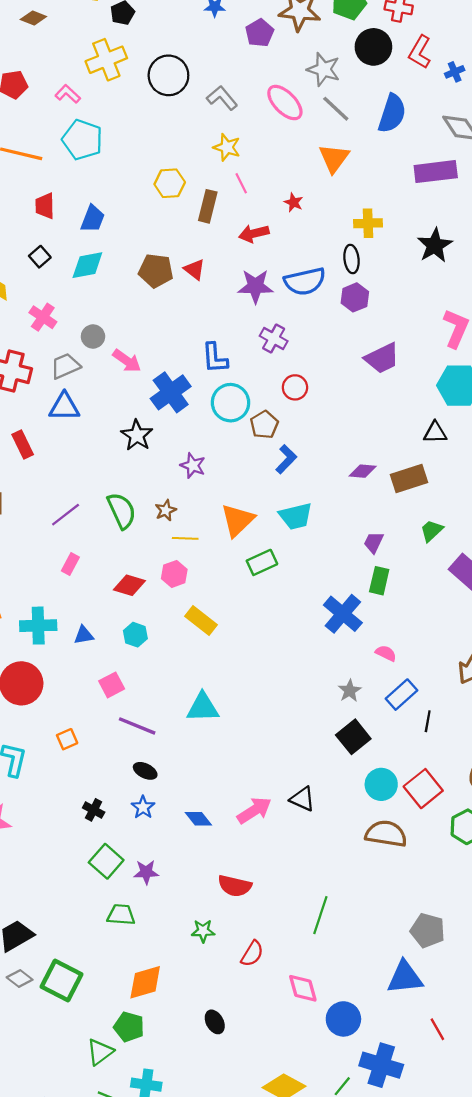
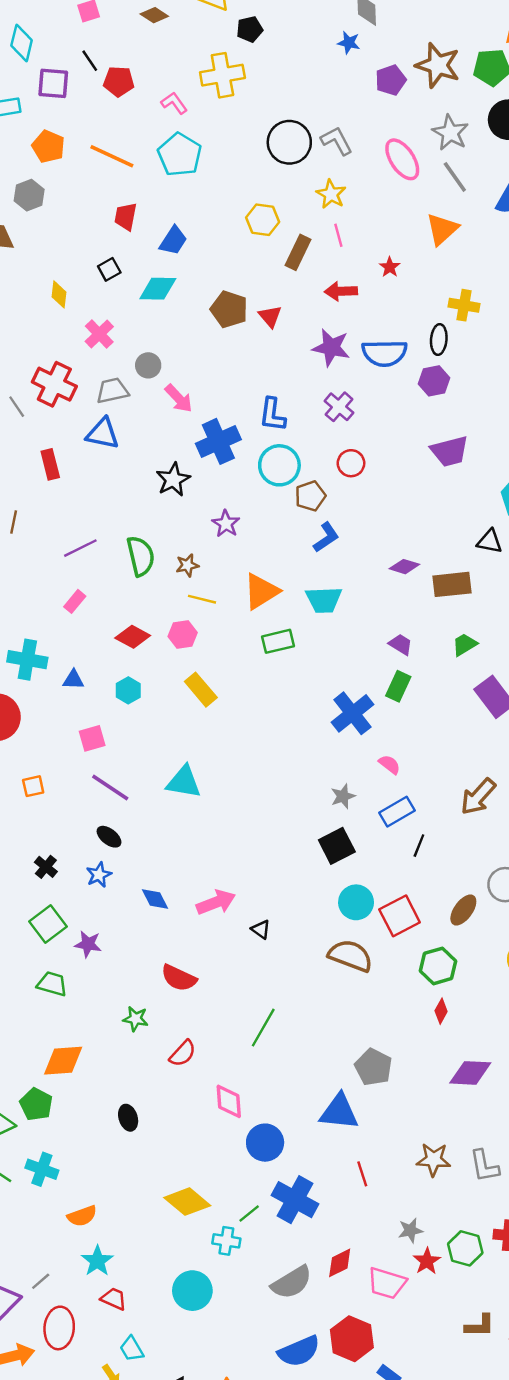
black circle: (168, 75) -> (289, 142), moved
purple trapezoid: (374, 542) -> (401, 644), turned 85
black triangle: (302, 799) -> (261, 929), moved, size x0.7

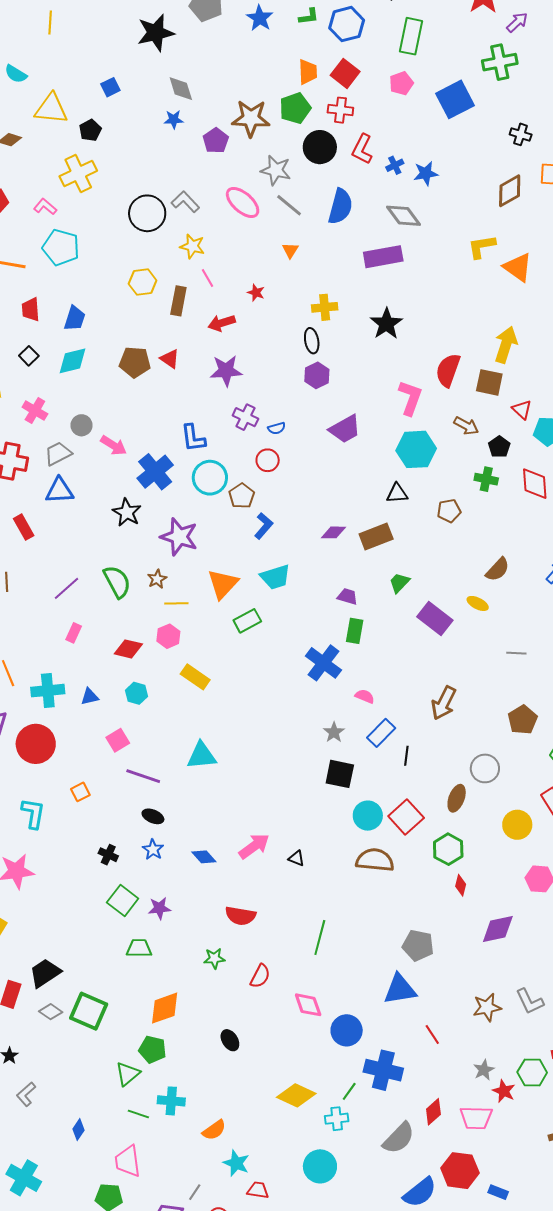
orange triangle: (442, 229) -> (290, 250), size x0.6
blue semicircle: (385, 353) -> (277, 428), moved, size x0.5
purple star: (226, 524) -> (179, 537), size x1.6
black square: (337, 846) -> (340, 774), turned -36

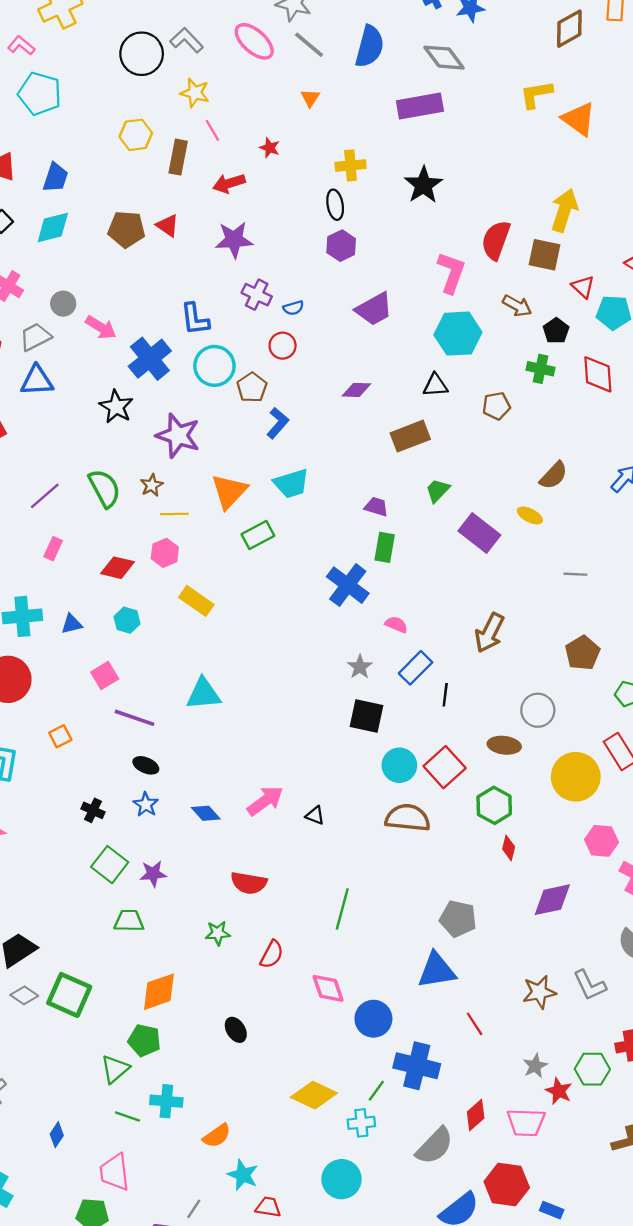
purple diamond: (333, 532) -> (356, 390), moved
brown ellipse: (457, 798) -> (504, 745), turned 76
yellow circle: (517, 825) -> (576, 777), size x1.4

